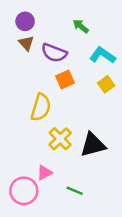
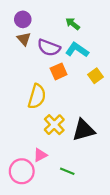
cyan L-shape: (103, 55) -> (77, 50), moved

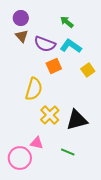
pink triangle: (40, 155) -> (37, 143), turned 40
green line: (67, 171) -> (68, 152), moved

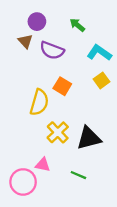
purple circle: (21, 18) -> (37, 22), moved
cyan L-shape: (71, 46) -> (99, 53), moved
orange square: (54, 66) -> (62, 86), moved, turned -35

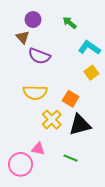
purple semicircle: (52, 50) -> (39, 56), moved
orange square: (62, 86) -> (71, 99), moved
yellow semicircle: (39, 102) -> (35, 92), turned 75

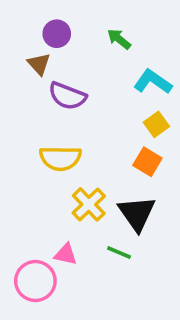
orange square: (71, 99) -> (147, 162), moved
black triangle: (80, 125) -> (137, 213), turned -50
green line: (71, 158) -> (119, 253), moved

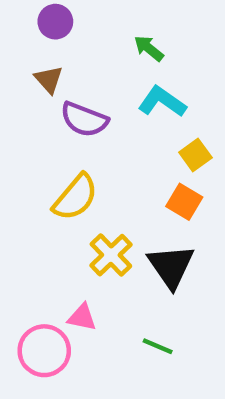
purple circle: (57, 34) -> (55, 22), moved
cyan L-shape: (153, 82) -> (162, 102), moved
yellow semicircle: (60, 158) -> (75, 197), turned -51
green line: (119, 253) -> (158, 346), moved

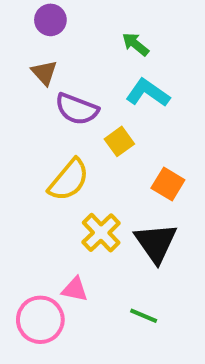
yellow square: (195, 155) -> (119, 141), moved

